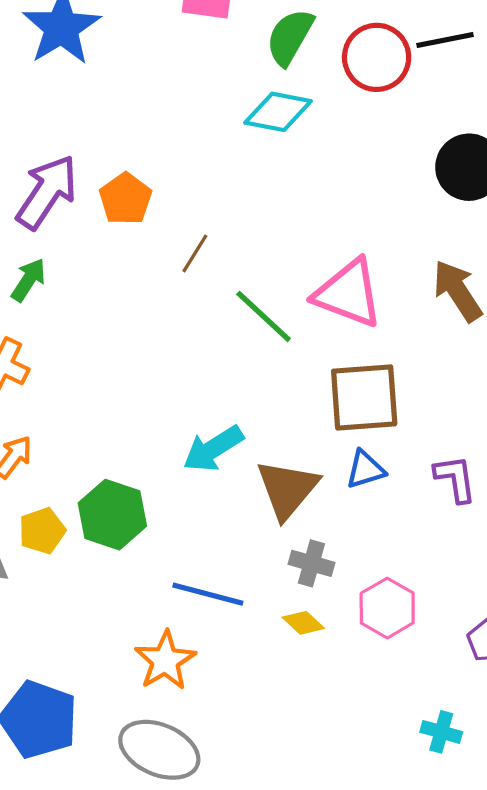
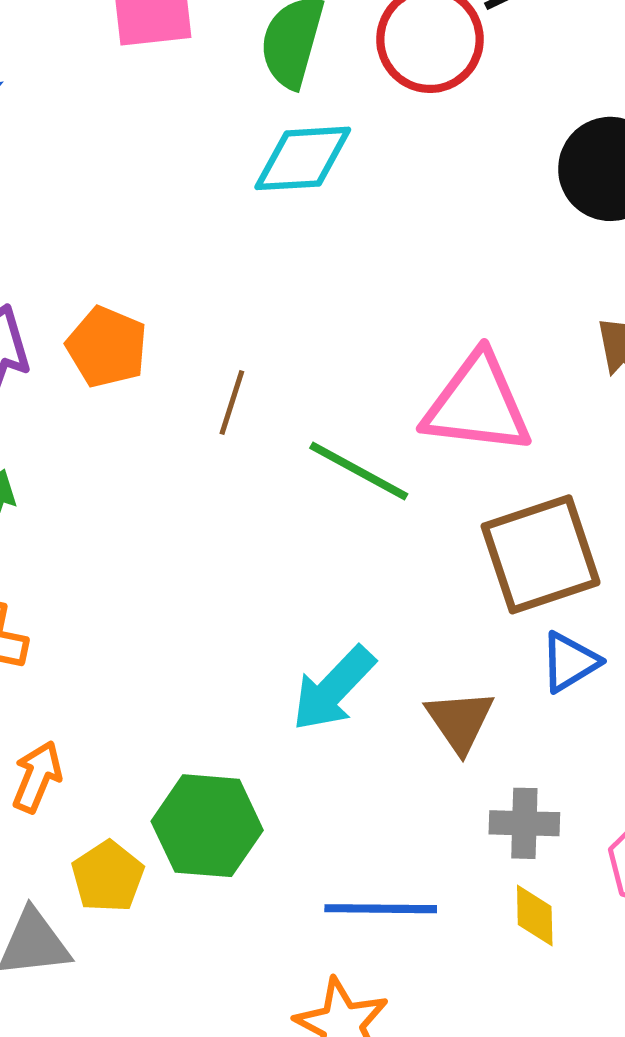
brown triangle: (287, 489) -> (460, 721), size x0.7
yellow diamond: (303, 623) -> (535, 916), turned 60

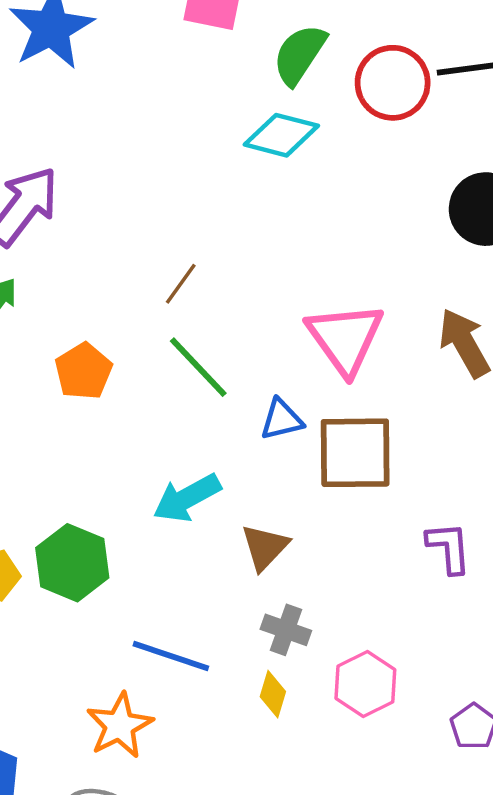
orange pentagon: (107, 347) -> (83, 371), moved
pink triangle: (477, 404) -> (345, 338), turned 30
green line: (359, 471) -> (198, 367), moved
blue triangle: (570, 662) -> (282, 419), moved

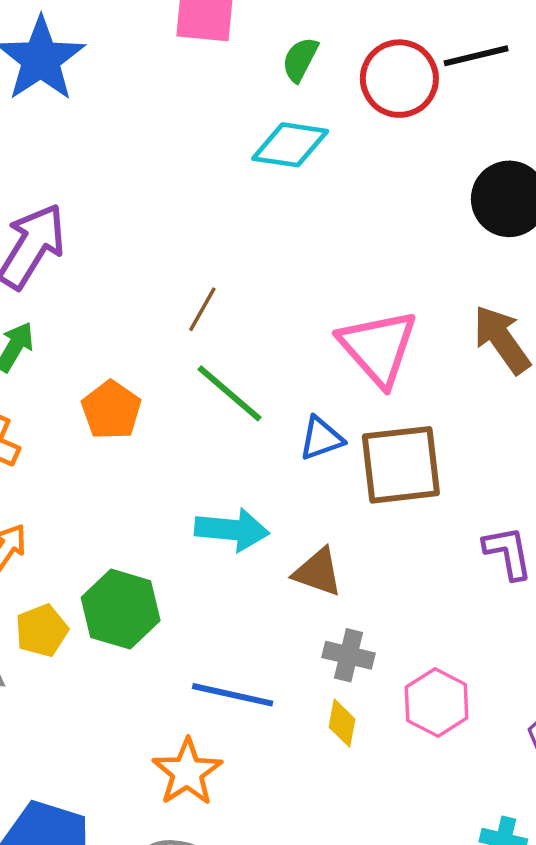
green semicircle: (299, 54) -> (300, 59), size x0.7
cyan arrow: (187, 498) -> (232, 530), turned -140
brown triangle: (265, 547) -> (318, 572), turned -48

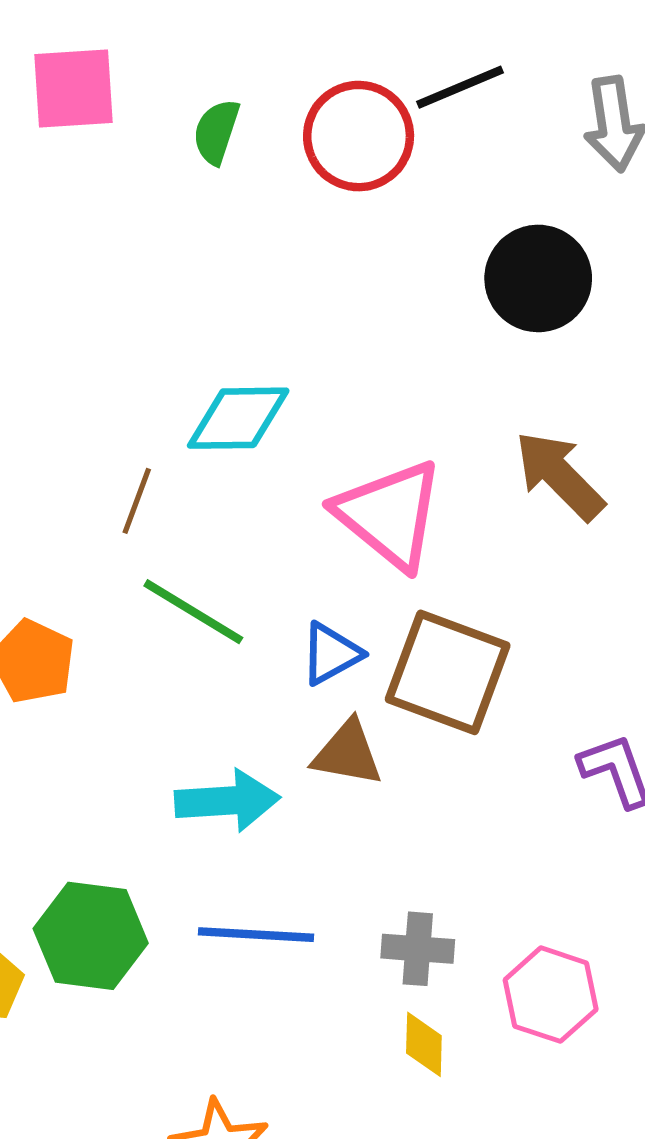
cyan diamond: (290, 145) -> (238, 418), moved
brown square: (401, 465) -> (448, 672), turned 36
brown triangle: (318, 572) -> (348, 753), moved
blue line: (233, 695) -> (256, 935), moved

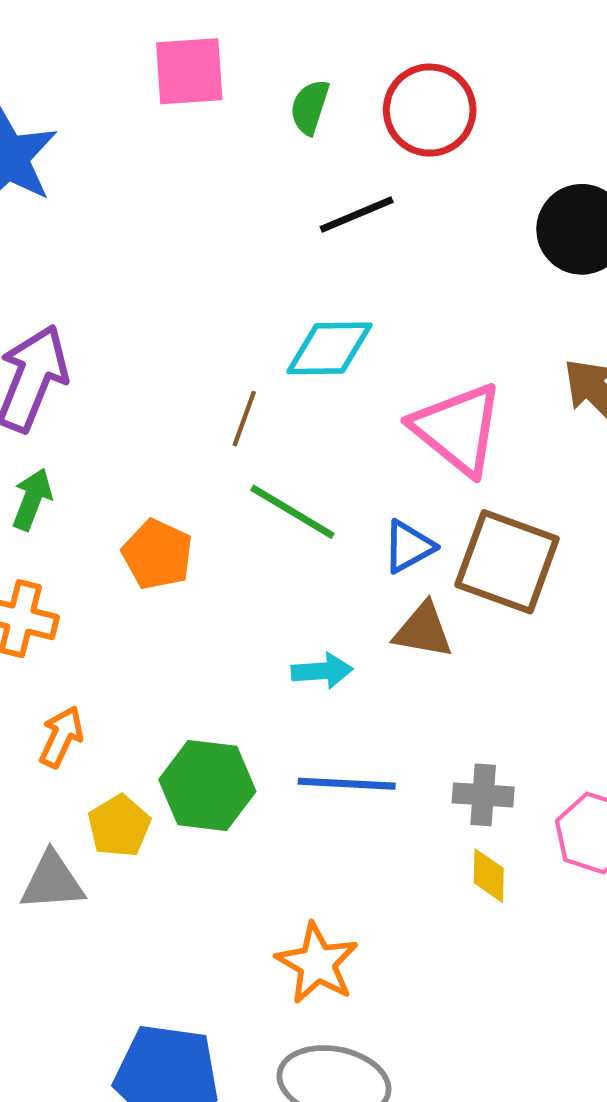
black line: (460, 87) -> (357, 215), moved
cyan arrow: (227, 801) -> (322, 671), size x0.7

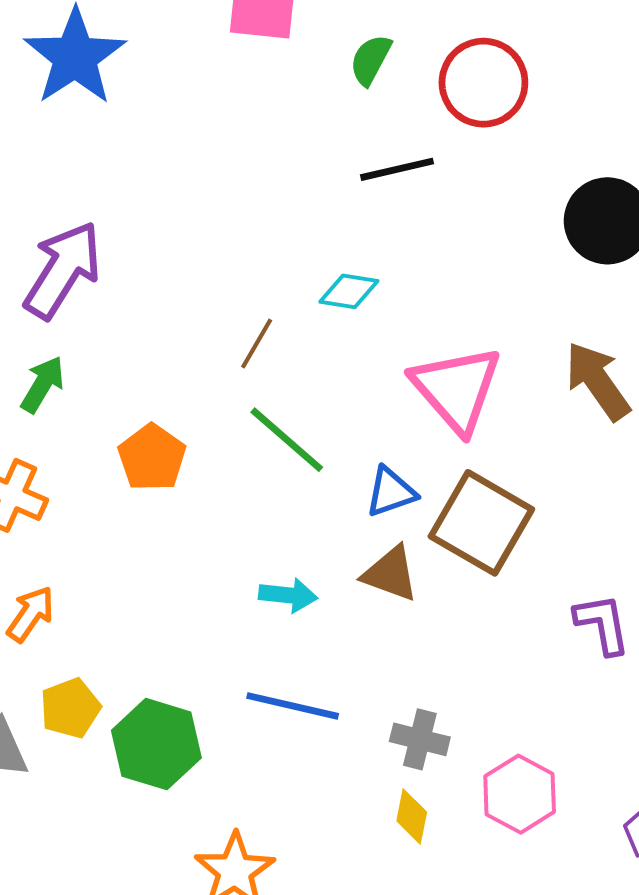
cyan diamond: (329, 348) -> (349, 291), size x0.7
green hexagon: (207, 785) -> (156, 744), moved

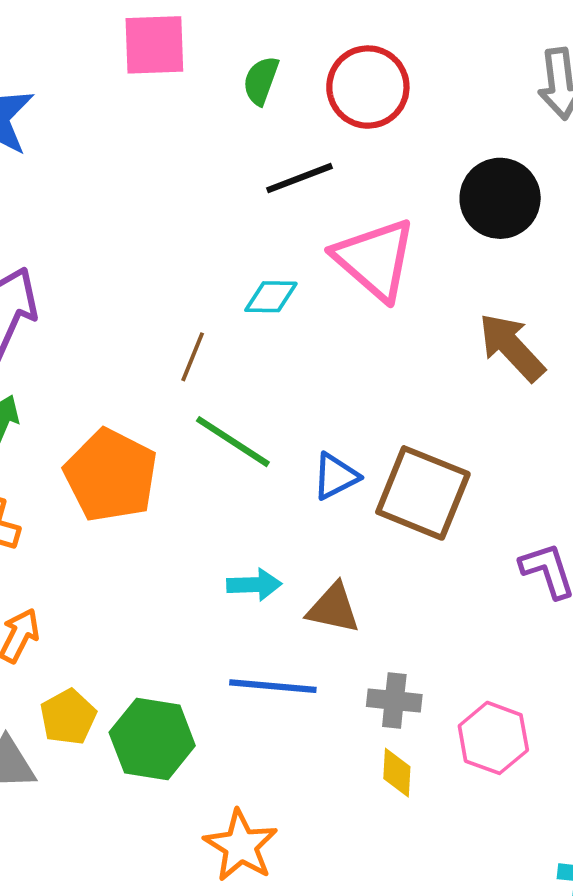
pink triangle: (457, 389) -> (375, 259), moved
orange pentagon: (152, 458) -> (111, 475), size x1.5
brown triangle: (391, 574) -> (333, 608), moved

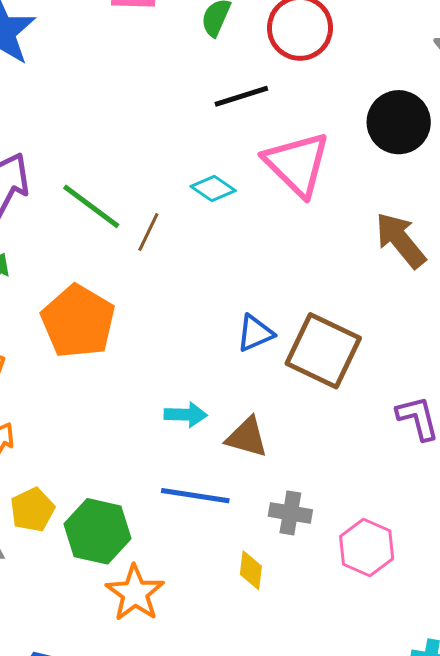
cyan diamond: (271, 297) -> (213, 188), turned 30
green line: (233, 442) -> (91, 206), moved
yellow diamond: (397, 773) -> (251, 570), moved
orange star: (241, 846) -> (135, 593), moved

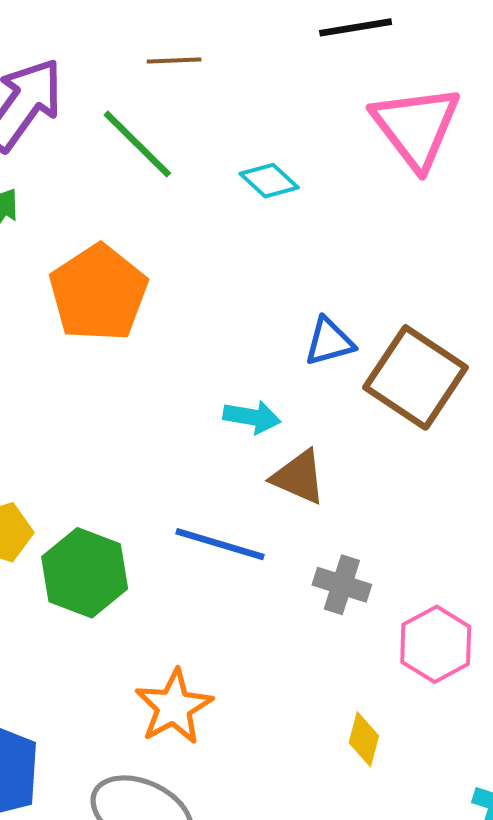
cyan diamond: (213, 188) -> (269, 181), moved
brown line: (148, 232) -> (174, 61), moved, turned 54
cyan arrow: (186, 415) -> (252, 417), moved
yellow diamond: (251, 570) -> (364, 739), moved
orange star: (135, 593) -> (174, 707), moved

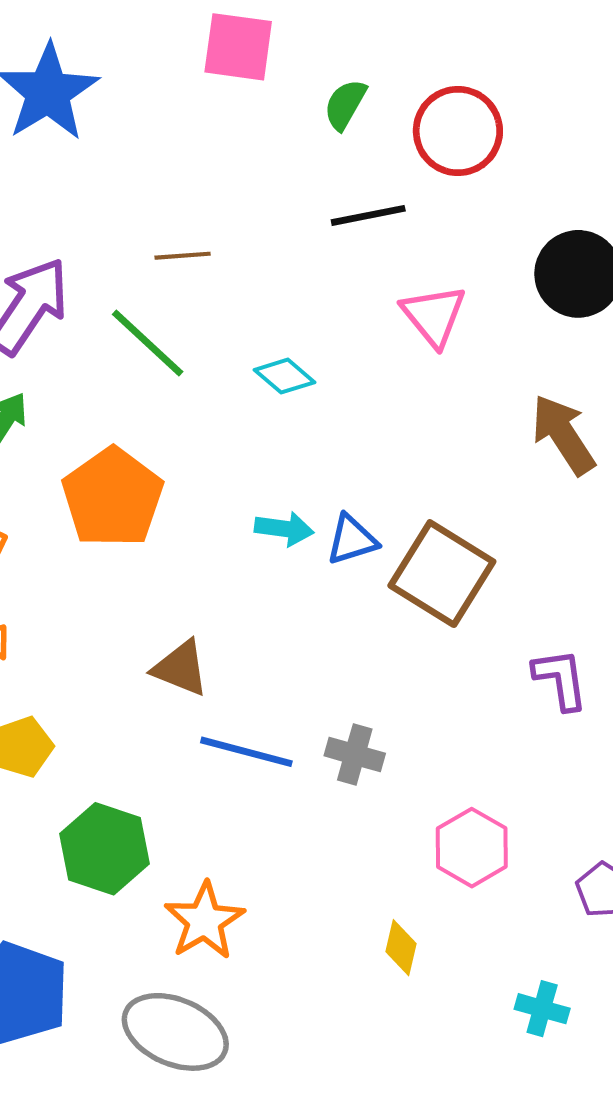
pink triangle: (416, 127) -> (434, 316), size x0.7
cyan arrow: (252, 417) -> (284, 529), moved
brown triangle: (299, 477) -> (181, 668), moved
green hexagon: (85, 573) -> (104, 849), moved
gray cross: (342, 585) -> (355, 755), moved

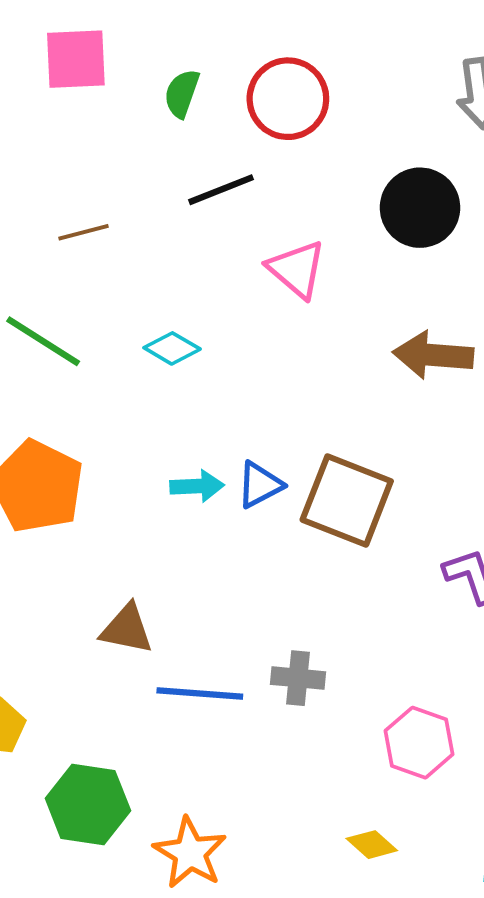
brown line: (183, 256) -> (83, 232), moved
brown arrow: (563, 435) -> (433, 355), turned -42
yellow diamond: (401, 948) -> (372, 845), turned -51

